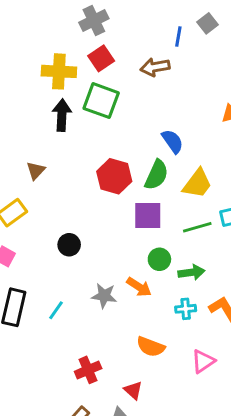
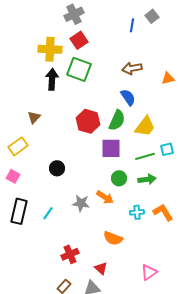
brown arrow: (155, 67) -> (132, 68), moved
green arrow: (191, 272) -> (147, 179), moved
pink triangle: (203, 361) -> (149, 272), moved

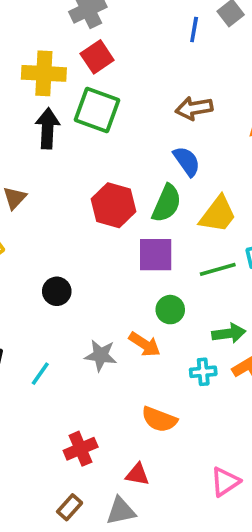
green arrow: (147, 179) -> (229, 333), moved
red triangle: (101, 268) -> (137, 474), turned -32

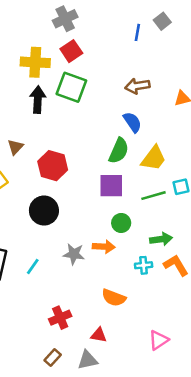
red hexagon: (113, 205) -> (53, 166), moved
black circle: (57, 291) -> (44, 211), size x1.5
orange arrow: (145, 344) -> (104, 247), turned -30

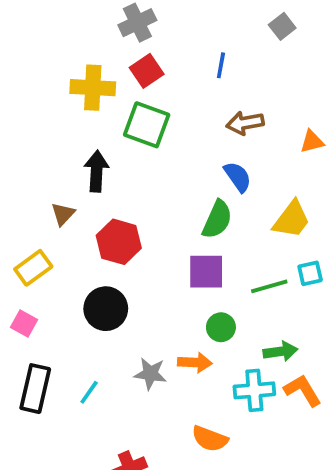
blue line: (137, 32) -> (221, 65), moved
black arrow: (38, 100) -> (96, 171), moved
yellow trapezoid: (154, 158) -> (292, 220), moved
cyan cross: (144, 265) -> (254, 390), size x1.5

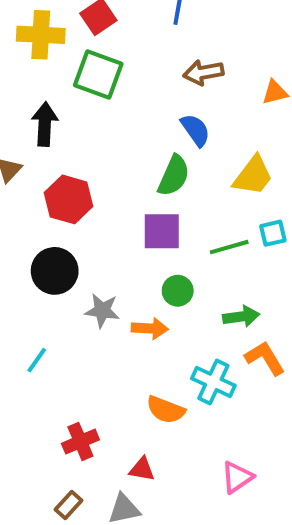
gray star: (150, 374) -> (102, 311), moved
cyan cross: (254, 390) -> (213, 382), moved, turned 30

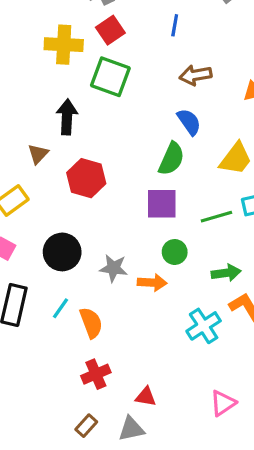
black circle: (55, 271) -> (62, 252), moved
cyan cross: (213, 382) -> (204, 326), turned 32
orange semicircle: (166, 410) -> (91, 323), moved, turned -132

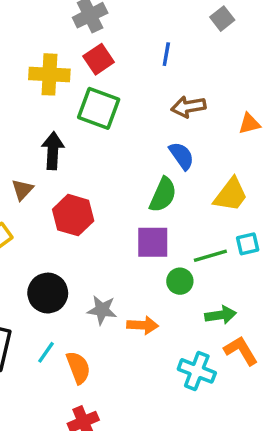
green circle: (175, 252) -> (180, 281), moved
cyan cross: (204, 326) -> (197, 371), turned -36

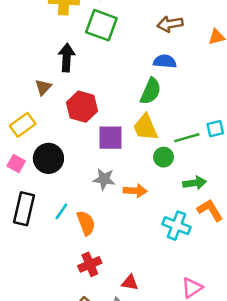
blue semicircle: (182, 156) -> (165, 61), turned -50
yellow trapezoid: (231, 195) -> (145, 127), moved, turned 120
purple square: (153, 242) -> (111, 138), moved
black circle: (48, 293) -> (48, 158), moved

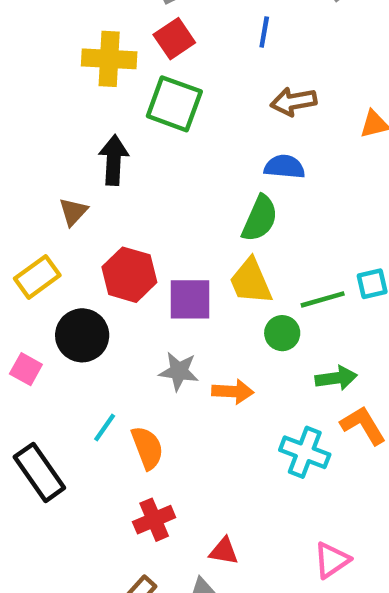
red hexagon: (82, 107) -> (129, 275), moved
pink square: (16, 164) -> (26, 369), moved
black rectangle: (24, 209) -> (39, 472), moved, turned -48

